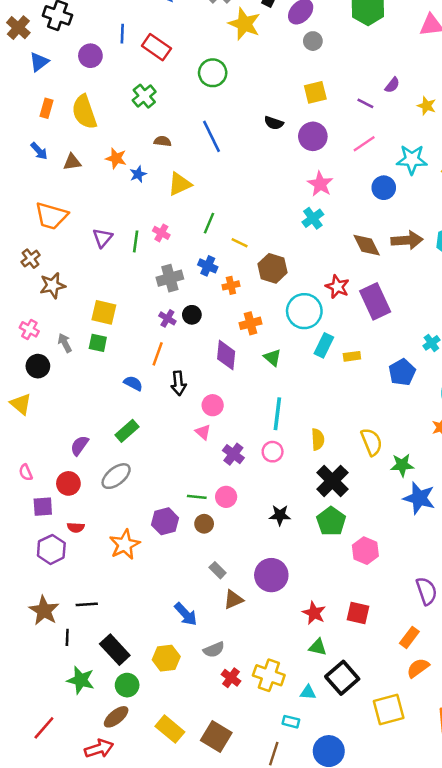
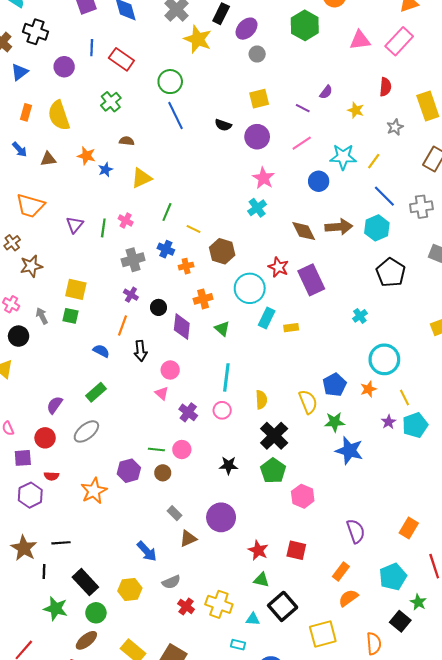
blue line: (211, 136) -> (175, 116), moved
black circle: (192, 315) -> (159, 307), moved
blue pentagon: (402, 372) -> (335, 385), moved

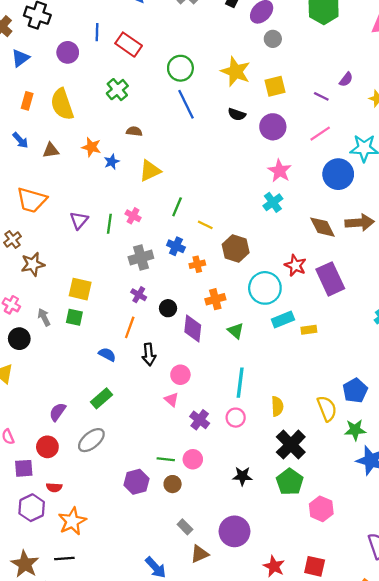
yellow star: (198, 39) -> (236, 72), moved
blue circle: (319, 181) -> (338, 174), size x1.4
cyan rectangle: (267, 318) -> (283, 319), turned 42
orange star: (94, 491) -> (72, 521), moved

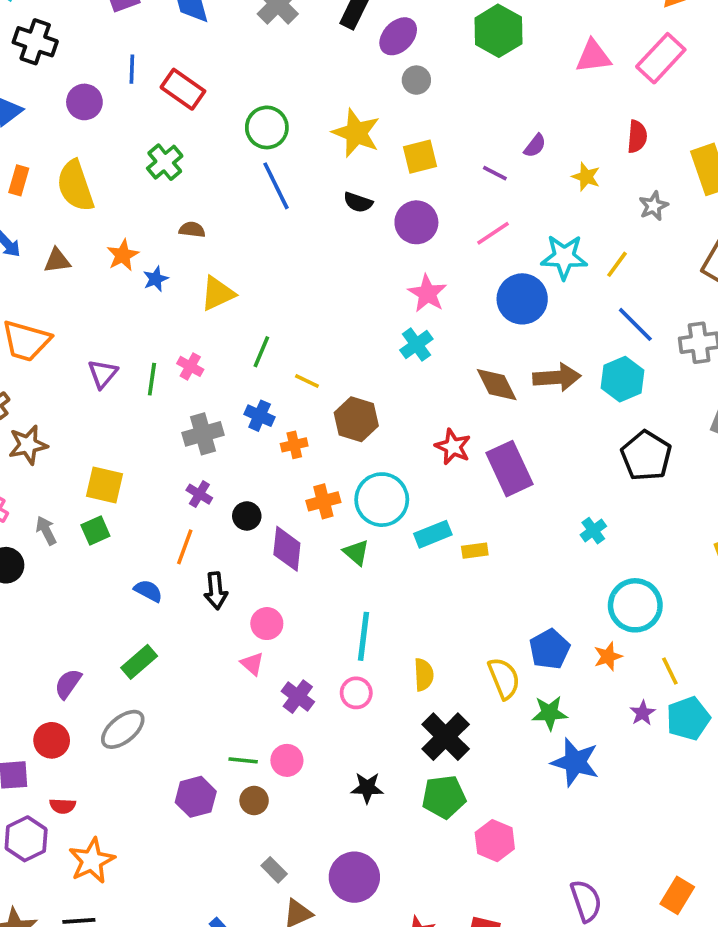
orange star: (91, 147) -> (123, 255), turned 30
cyan circle: (265, 288) -> (382, 500), moved
green square: (74, 317) -> (95, 531), turned -36
green pentagon: (290, 482) -> (444, 797), turned 30

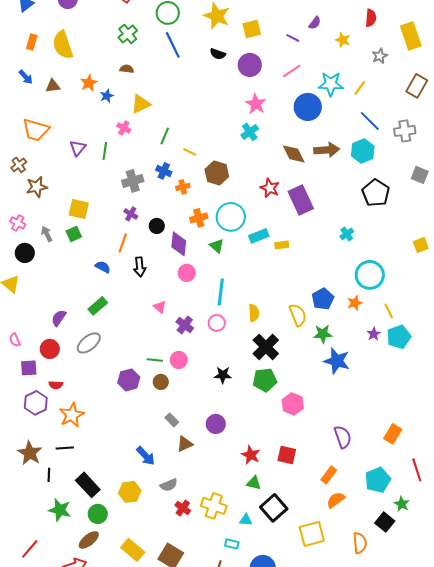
green cross: (165, 162) -> (128, 34), moved
pink cross: (190, 366) -> (124, 128), moved
pink circle: (267, 624) -> (187, 273), moved
purple circle: (354, 877) -> (216, 424), size x0.7

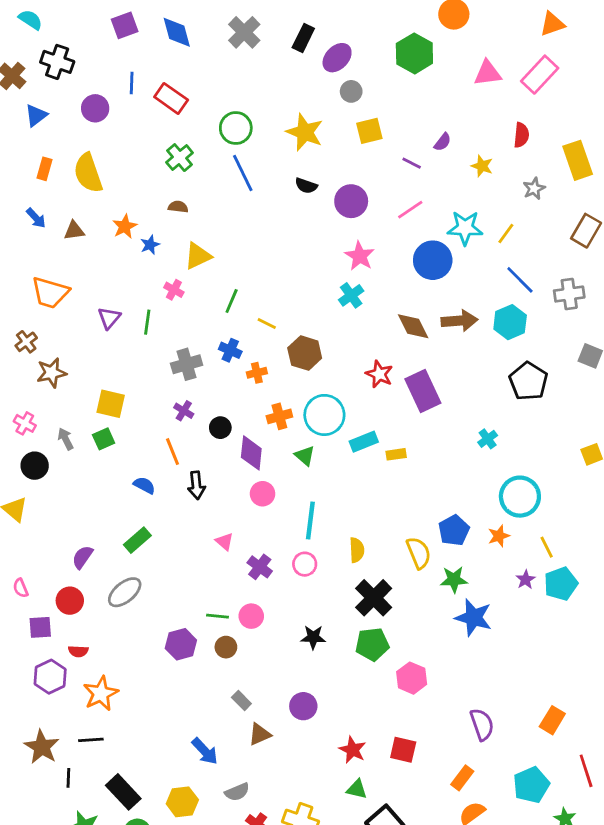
yellow square: (252, 29) -> (369, 131), moved
orange line: (123, 243) -> (172, 452), turned -42

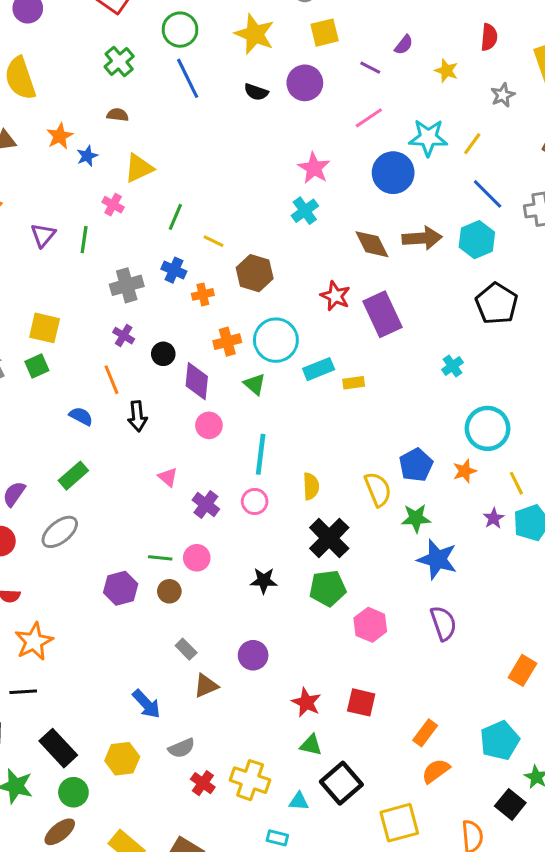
purple circle: (351, 201) -> (305, 83), moved
purple semicircle: (482, 724) -> (443, 623), moved

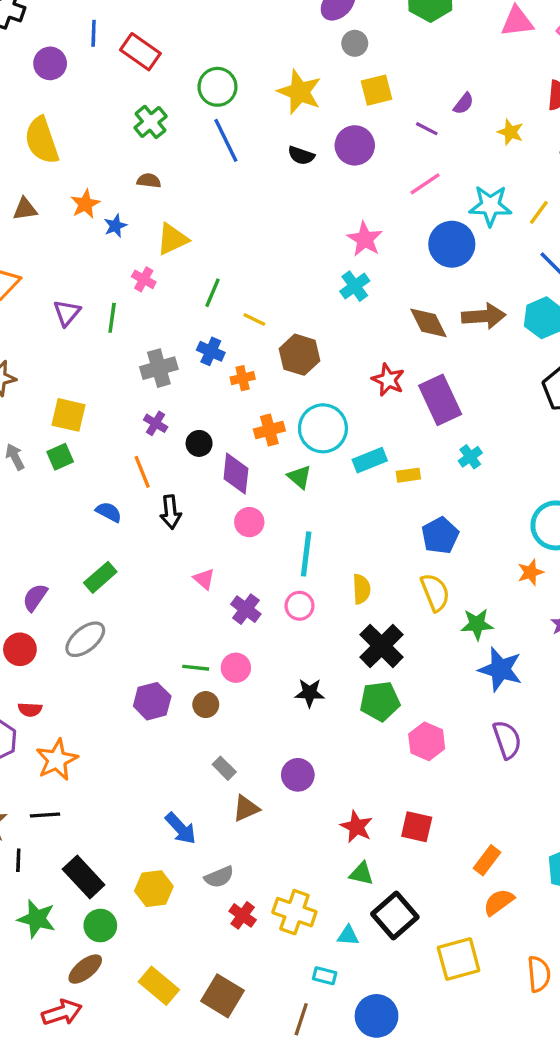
cyan cross: (452, 366) -> (470, 457), moved
blue pentagon: (416, 465) -> (440, 535), moved

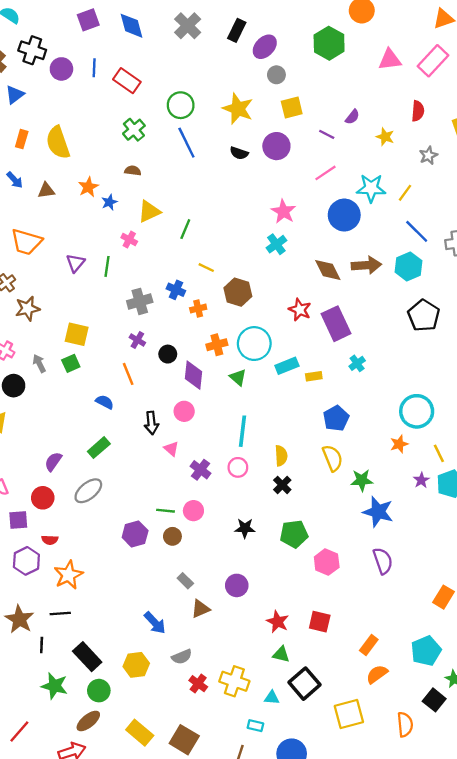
purple circle: (50, 63) -> (61, 69), moved
green line: (212, 293) -> (185, 229), moved
black arrow: (171, 512) -> (151, 423), moved
pink circle: (249, 522) -> (184, 411), moved
black cross: (382, 646) -> (282, 485), moved, size x0.6

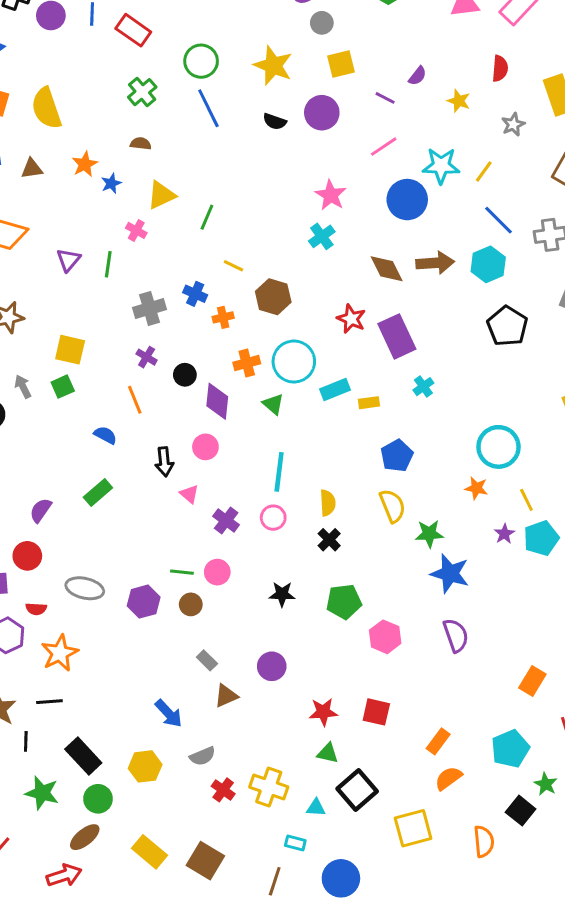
orange star: (399, 444) -> (476, 488), turned 30
gray ellipse: (88, 491) -> (85, 588), moved, turned 52
red star: (278, 622) -> (323, 712), turned -30

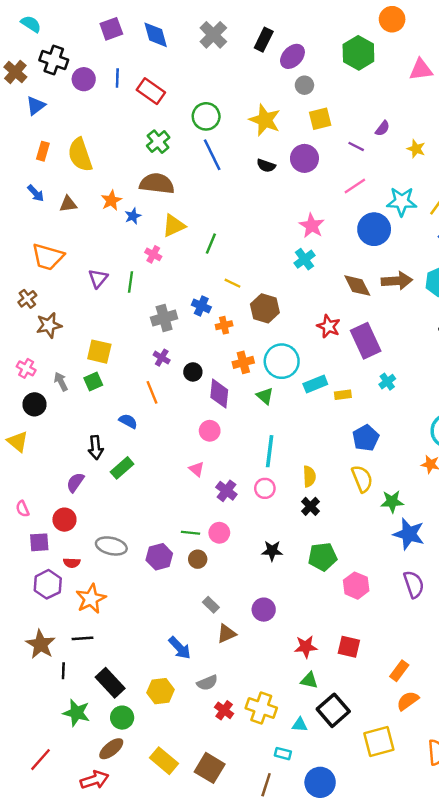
brown semicircle: (141, 144) -> (157, 184), size x2.0
black arrow: (164, 462) -> (96, 448), moved

